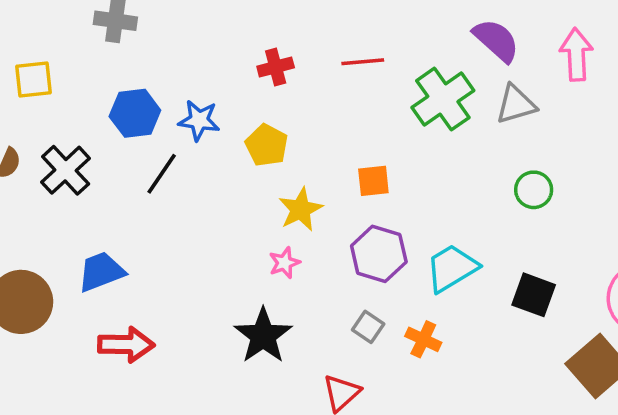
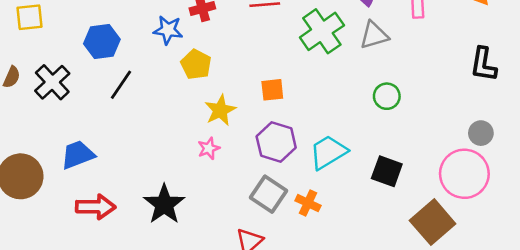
blue star: (199, 120) -> (168, 30), moved
gray square: (368, 327) -> (269, 194), size x1.6
black star: (263, 336) -> (164, 204), moved

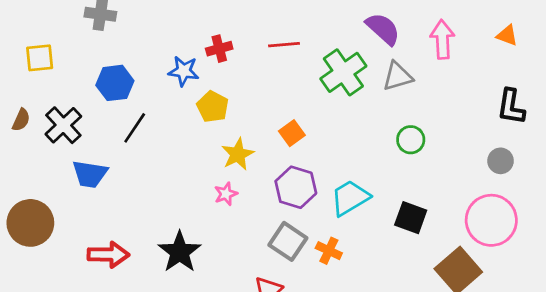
orange square: (272, 90) -> (292, 133), turned -30
gray circle: (481, 133) -> (501, 161), moved
blue trapezoid: (78, 155) -> (90, 174), moved, turned -150

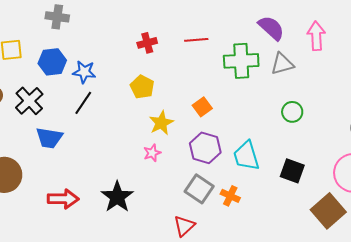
blue star: (184, 71) -> (84, 72), moved
green cross: (343, 72) -> (241, 61), turned 32
blue hexagon: (115, 83) -> (52, 62), moved
cyan trapezoid: (350, 198) -> (246, 156), turned -76

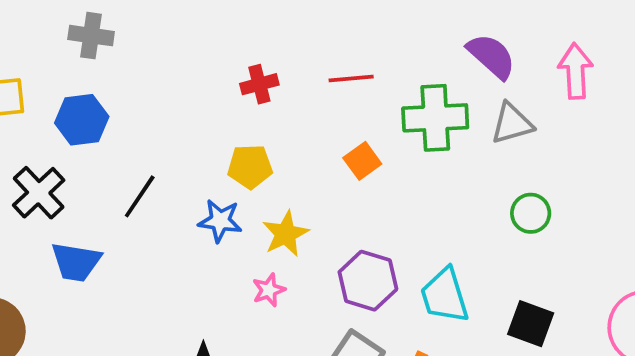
blue star: (84, 72) -> (220, 221), moved
yellow pentagon: (142, 87) -> (250, 166), turned -30
orange square: (202, 107) -> (362, 161), moved

